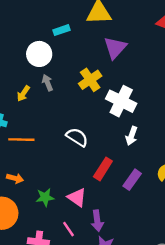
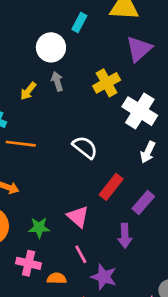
cyan rectangle: (61, 30) -> (79, 23), turned -49
green star: (45, 197) -> (39, 228), moved
purple arrow: (97, 221) -> (125, 236), moved
pink line: (69, 229) -> (81, 254), moved

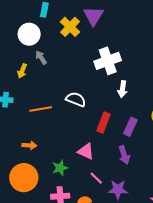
yellow cross: (107, 83) -> (70, 27), moved
white cross: (140, 111) -> (108, 61), turned -35
orange line: (21, 144) -> (41, 109), moved

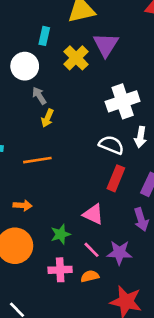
yellow arrow: (22, 71) -> (47, 118), moved
white semicircle: (76, 99) -> (111, 145), moved
pink line: (96, 178) -> (91, 250), moved
purple star: (118, 189) -> (119, 253), moved

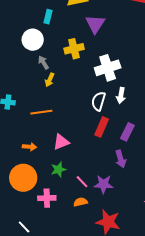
yellow cross: (76, 58) -> (74, 49), moved, turned 30
white semicircle: (111, 145) -> (99, 101), turned -96
pink triangle: (93, 214) -> (61, 142), moved, turned -48
pink cross: (60, 270) -> (47, 198), moved

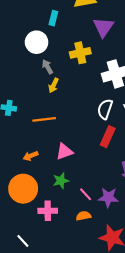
orange arrow: (29, 147) -> (31, 156), turned 152

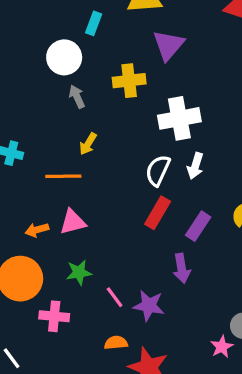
yellow arrow: (54, 85) -> (88, 144), moved
pink triangle: (64, 152) -> (73, 222), moved
orange semicircle: (83, 216) -> (116, 343), moved

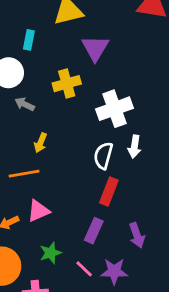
gray arrow: (77, 97) -> (25, 104), turned -30
purple rectangle: (198, 226) -> (94, 231), moved

